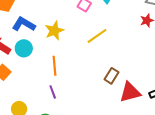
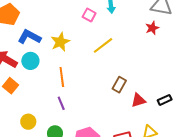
red triangle: (130, 92) -> (138, 100), size x0.7

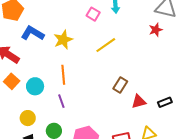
cyan circle: (30, 61) -> (35, 86), moved

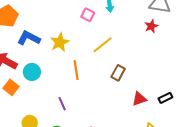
orange line: (63, 75) -> (76, 70), moved
brown rectangle: (120, 85) -> (118, 73), moved
cyan circle: (35, 86) -> (32, 72), moved

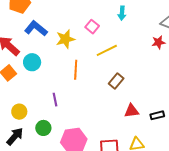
pink square: (88, 15) -> (92, 27), moved

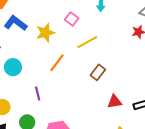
cyan circle: (32, 62) -> (13, 67), moved
orange line: (76, 70) -> (57, 63), turned 36

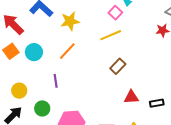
pink square: (72, 19) -> (115, 13), moved
orange line: (57, 63) -> (67, 51), moved

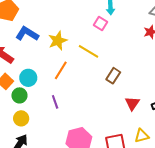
yellow line: (111, 35) -> (89, 51), moved, turned 65
red triangle: (131, 97) -> (132, 103), turned -42
green circle: (42, 108) -> (19, 95), moved

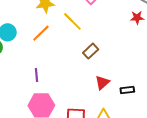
purple line: (55, 102) -> (37, 75), moved

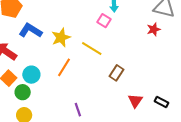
purple line: (37, 75) -> (78, 110), moved
black rectangle: (127, 90) -> (162, 102), turned 48

